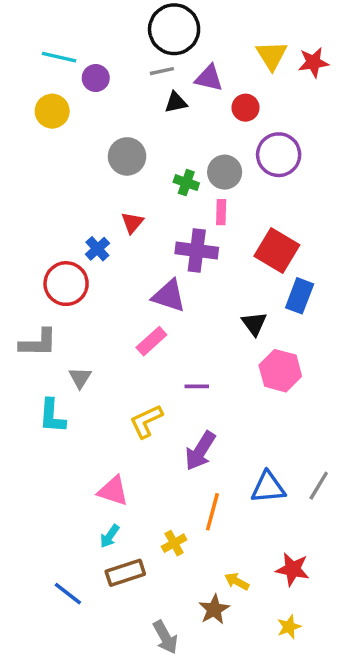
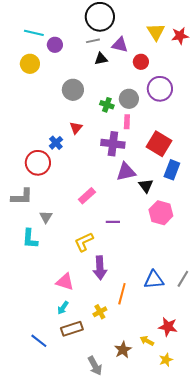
purple triangle: (169, 296) -> (126, 172), moved, turned -30
purple arrow: (200, 451) -> (100, 268), moved, turned -35
yellow arrow: (237, 581) -> (147, 341), moved

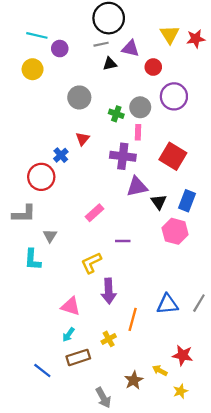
blue rectangle: (172, 170) -> (187, 201), moved

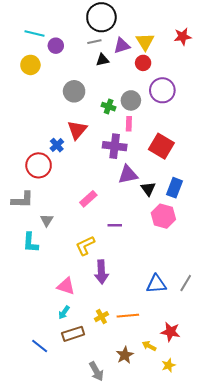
yellow triangle: (170, 34) -> (145, 42), moved
purple triangle: (130, 49) -> (122, 46), turned -30
red triangle: (83, 139) -> (77, 130), size x1.5
orange line: (133, 319) -> (128, 316), moved, turned 70

